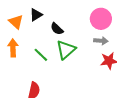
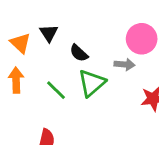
black triangle: (36, 15) -> (49, 33), turned -32
gray arrow: (101, 41) -> (124, 64), moved

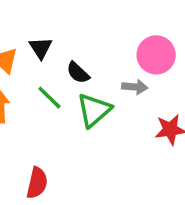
green line: (56, 90) -> (49, 98), moved

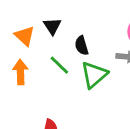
black semicircle: (78, 73) -> (82, 46), turned 30

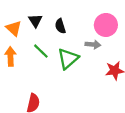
black semicircle: (82, 46) -> (60, 26), moved

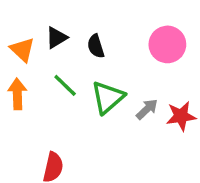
black triangle: (35, 21) -> (57, 38), turned 32
gray arrow: (93, 45) -> (147, 109), moved, turned -48

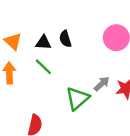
black triangle: (57, 38) -> (43, 43), moved, turned 35
green triangle: (108, 97) -> (77, 98), moved

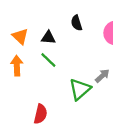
black semicircle: (65, 39) -> (76, 23), moved

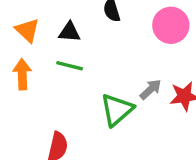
green line: (48, 60) -> (70, 66), turned -30

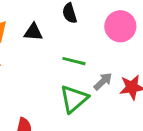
green line: (70, 66) -> (74, 61), moved

